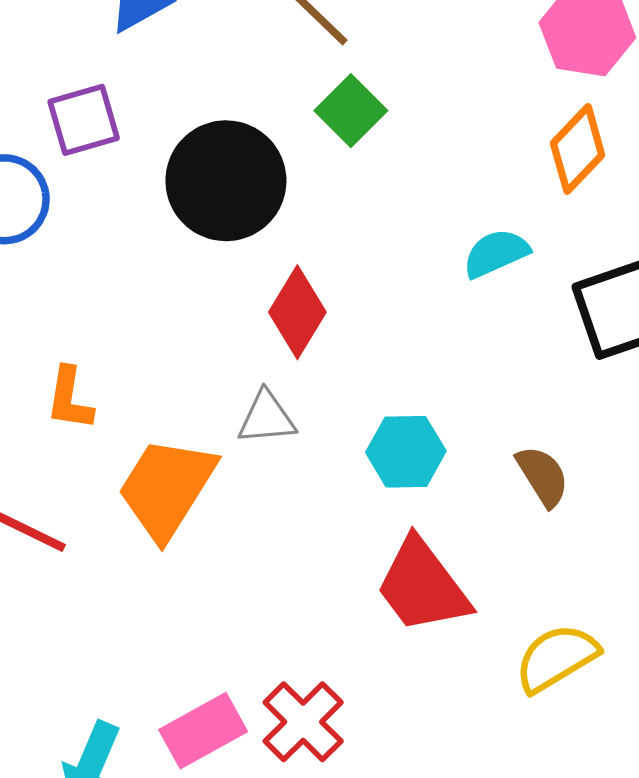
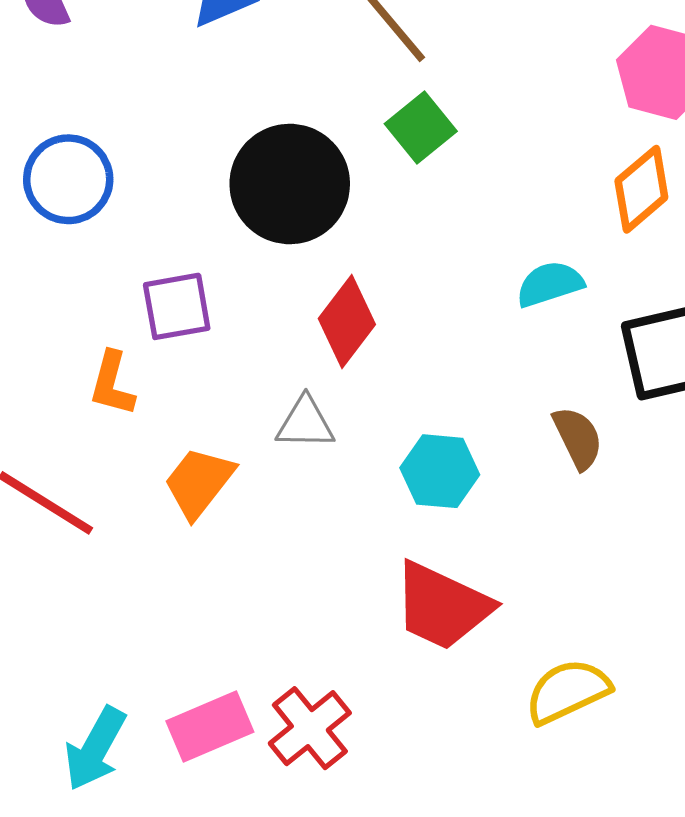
purple square: (84, 120) -> (177, 306), moved
brown semicircle: (543, 476) -> (578, 438), moved
orange trapezoid: (167, 488) -> (199, 482), size x0.7
red trapezoid: (422, 586) -> (442, 606), turned -34

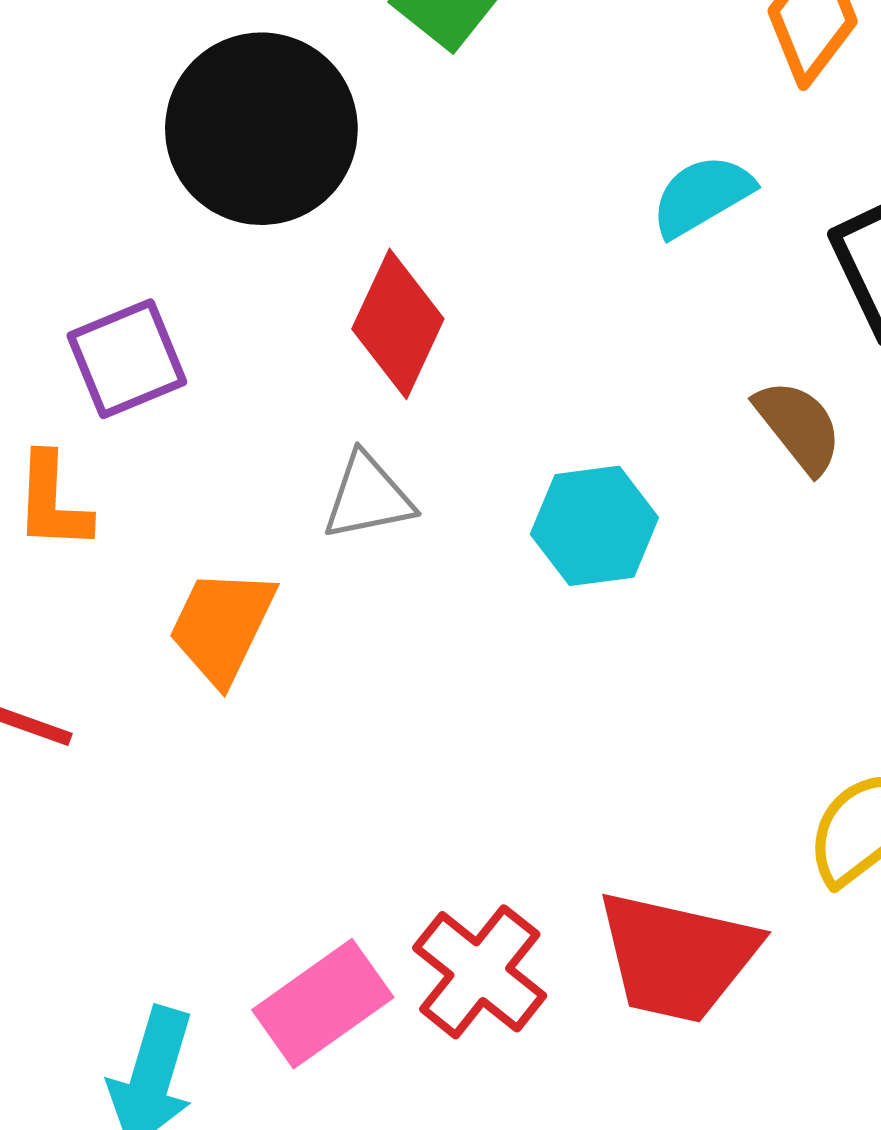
red trapezoid: (442, 606) -> (677, 957), moved

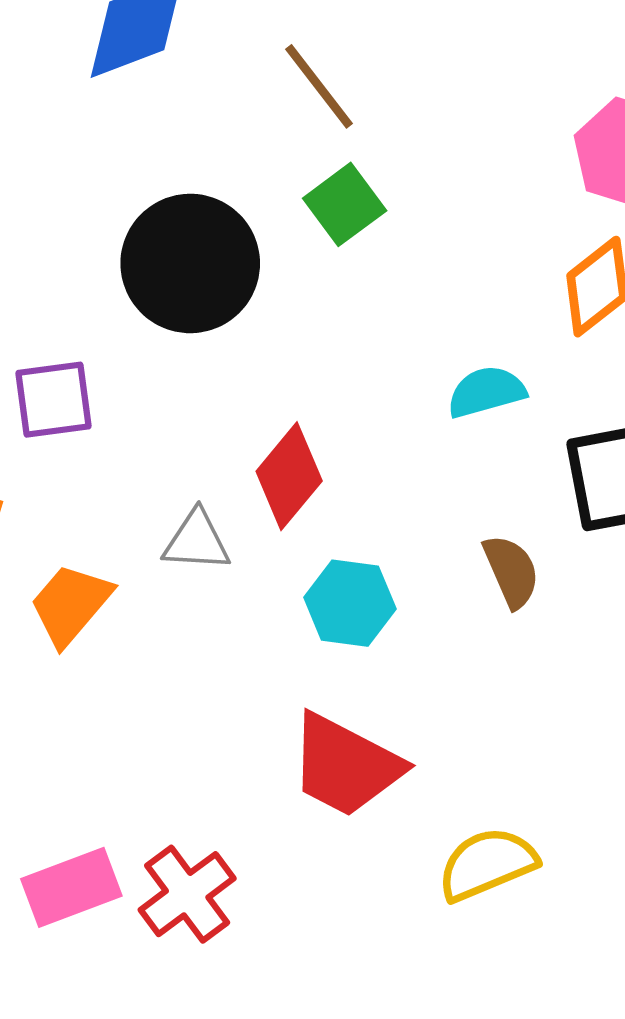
red diamond: (398, 324) -> (289, 476), moved
red trapezoid: (677, 957) -> (346, 765), moved

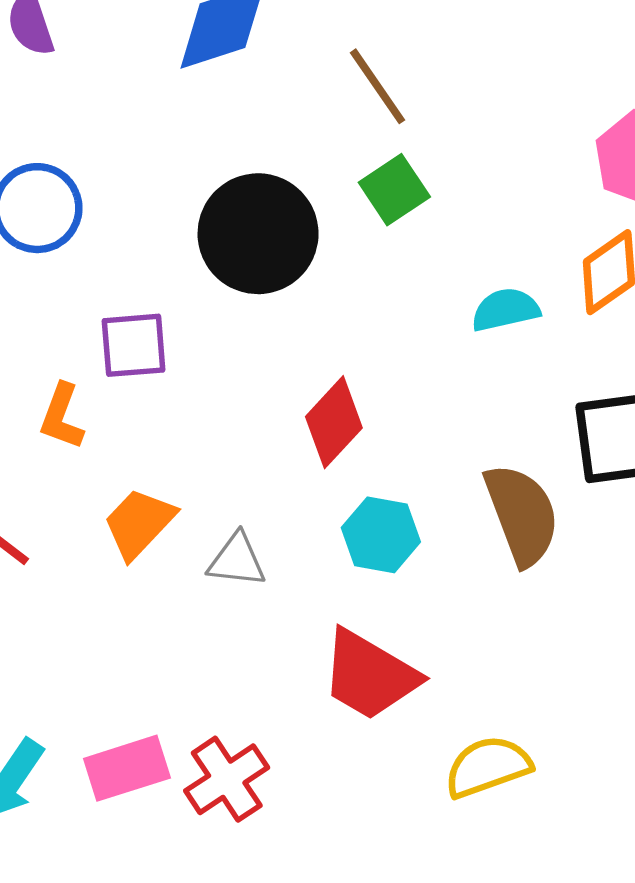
cyan semicircle: (486, 392) -> (506, 310), moved
gray triangle: (197, 541) -> (237, 560), moved
brown semicircle: (511, 571) -> (522, 514), size x1.6

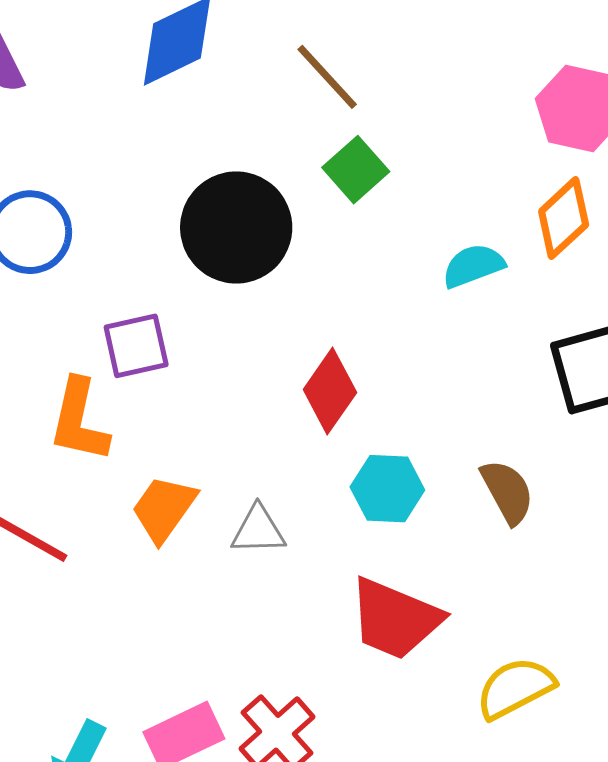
orange L-shape: (62, 416) -> (79, 420), size x1.4
brown semicircle: (522, 514) -> (507, 492), moved, size x0.7

